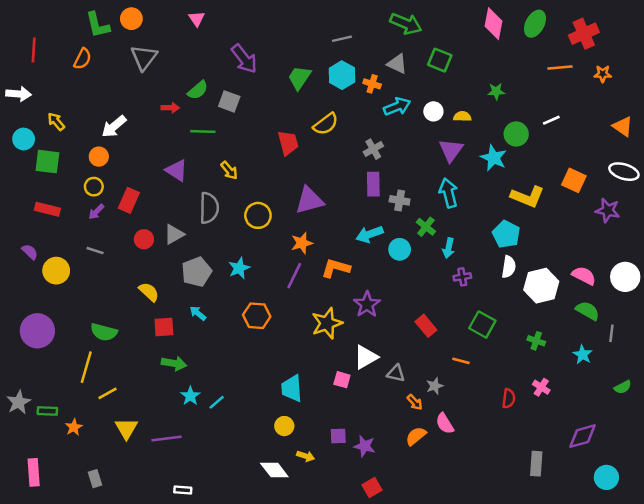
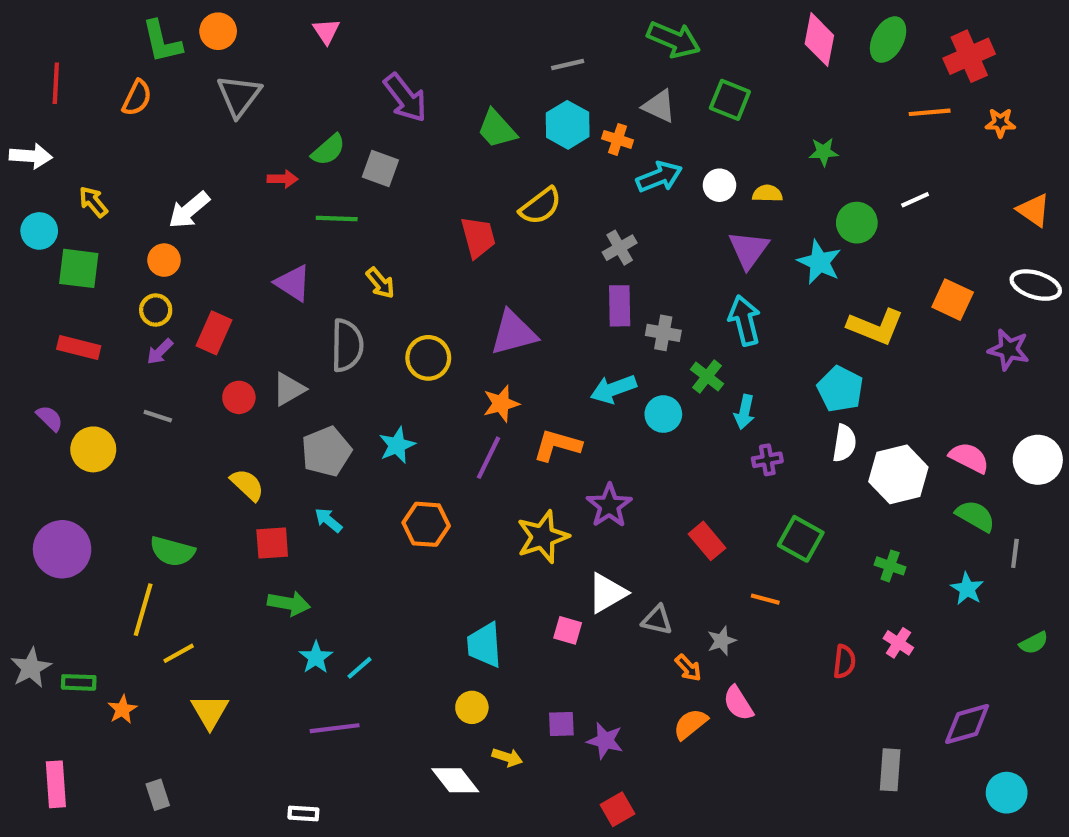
green trapezoid: (299, 78) -> (497, 129), turned -76
purple line: (166, 439) -> (335, 728), moved

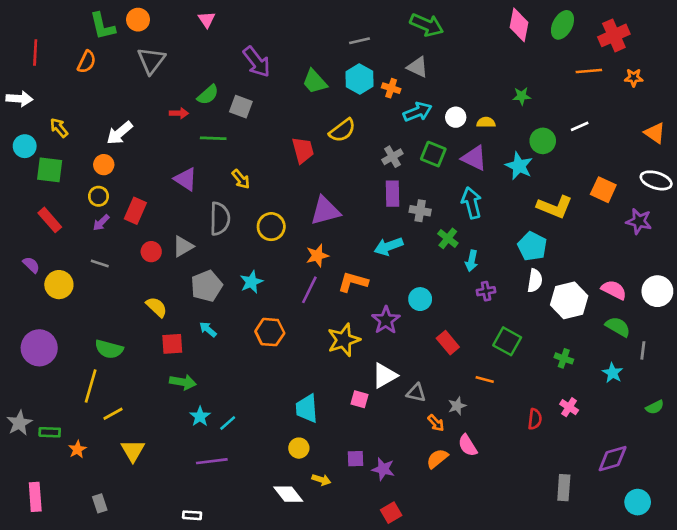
green square: (730, 100) -> (433, 154), moved
purple triangle: (749, 250) -> (474, 158), turned -40
red rectangle: (79, 347) -> (50, 220), turned 35
cyan circle: (663, 414) -> (420, 299), moved

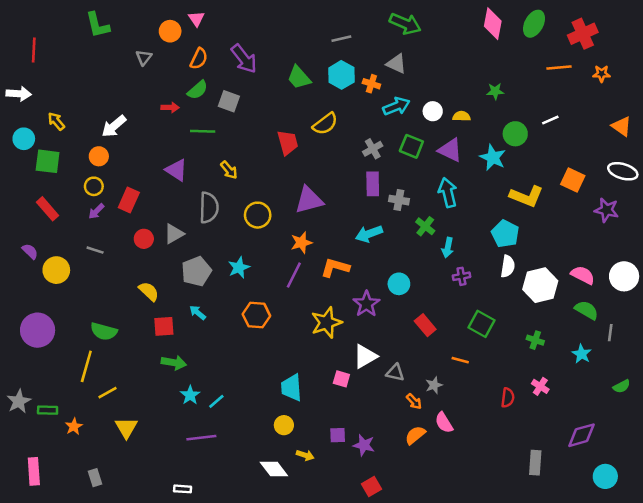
orange circle: (138, 20) -> (170, 31), moved
gray triangle: (151, 60) -> (144, 57), size x0.6
orange semicircle: (87, 62) -> (199, 59), moved

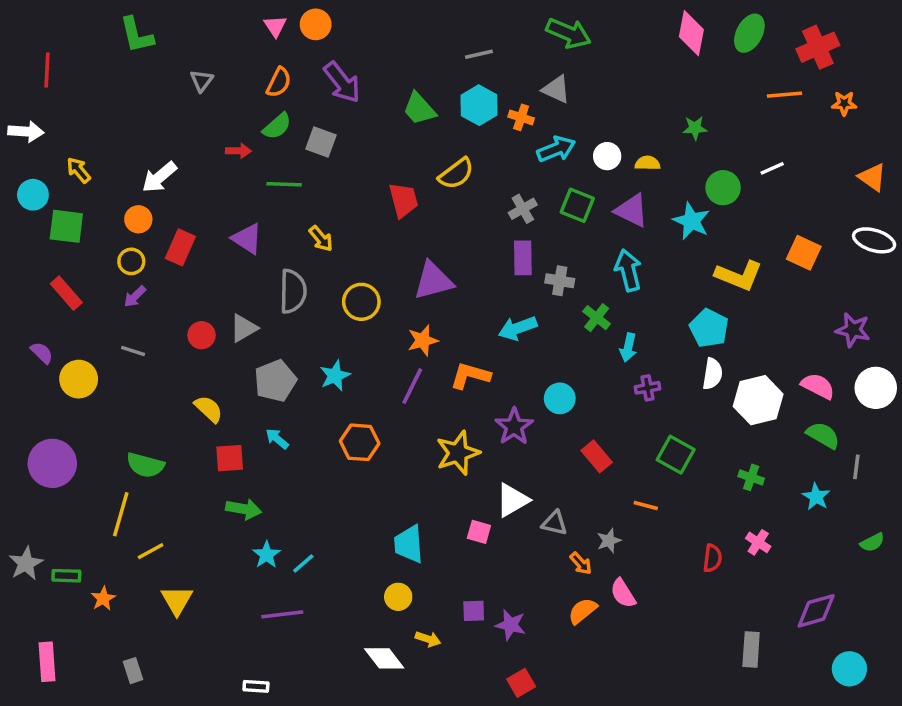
orange circle: (170, 31) -> (316, 24), moved
red rectangle: (129, 200) -> (180, 247), moved
purple star: (607, 210) -> (853, 330), moved

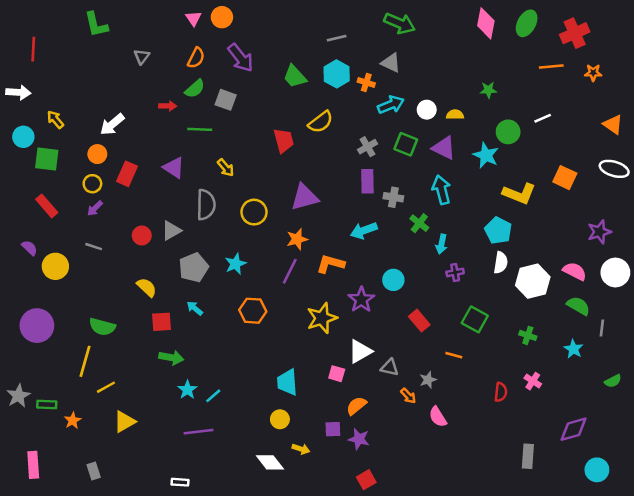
purple star: (853, 330) -> (599, 232), turned -30
yellow triangle: (177, 600) -> (124, 422), turned 30
orange semicircle: (583, 611) -> (356, 406), moved

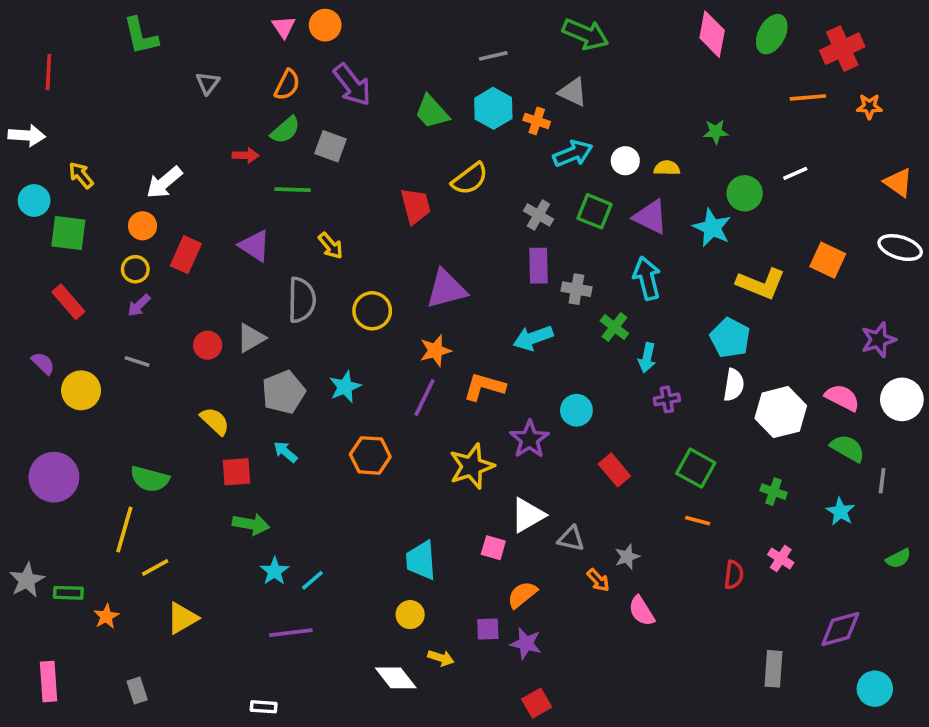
gray cross: (367, 147) -> (538, 215), turned -30
orange line: (454, 355) -> (698, 521), moved

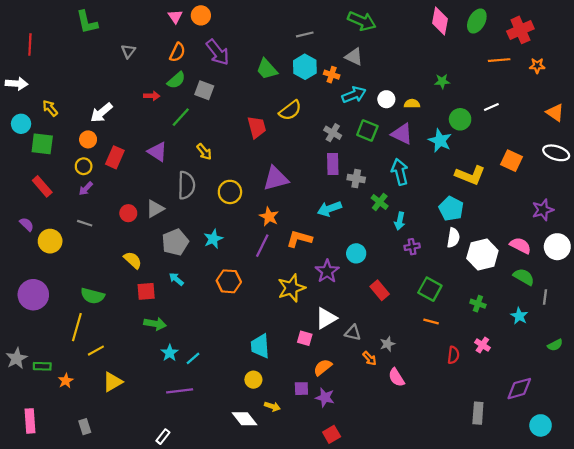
green line: (293, 190) -> (181, 117), turned -50
orange star: (435, 351) -> (269, 217), turned -30
white rectangle: (264, 707) -> (163, 437), turned -56

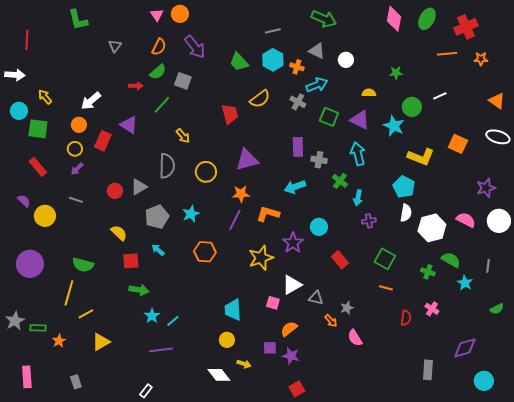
white circle: (386, 99) -> (346, 60), moved
gray cross: (333, 133) -> (298, 102), moved
purple triangle: (157, 152) -> (129, 125), moved
orange star: (269, 217) -> (241, 194), turned -30
green semicircle: (524, 277) -> (451, 260), moved

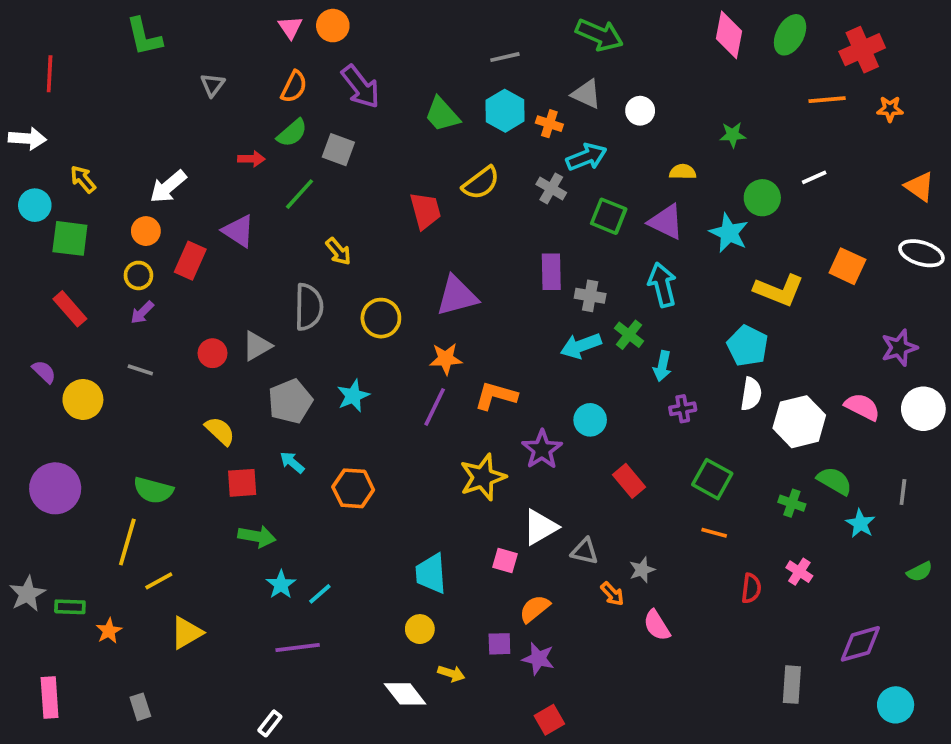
cyan arrow: (295, 187) -> (581, 346), moved
orange hexagon: (205, 252) -> (353, 488), moved

